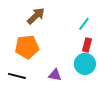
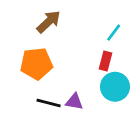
red rectangle: (87, 45) -> (105, 61), moved
black line: (17, 76) -> (49, 103), moved

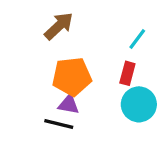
orange pentagon: (36, 64) -> (72, 77), moved
purple triangle: (74, 102) -> (69, 104), moved

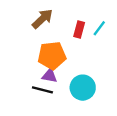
red rectangle: (127, 73) -> (79, 29), moved
cyan circle: (139, 104) -> (83, 88), moved

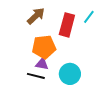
cyan line: (99, 28) -> (89, 17), moved
red rectangle: (79, 29) -> (67, 25), size x1.6

